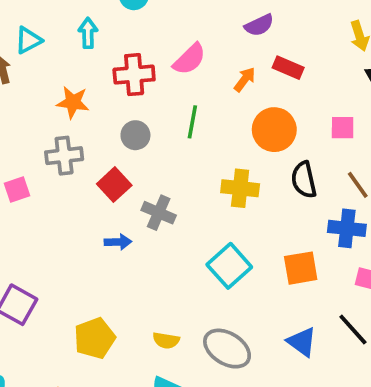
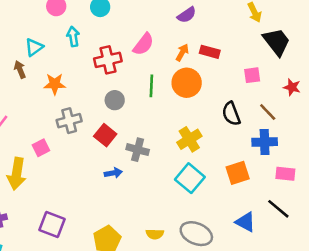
red rectangle: (288, 68) -> (210, 52), moved
orange star: (73, 102) -> (55, 84), moved
orange circle: (274, 130) -> (187, 83), moved
yellow cross: (240, 188) -> (189, 139), moved, turned -30

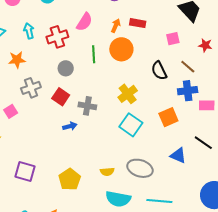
cyan arrow: (73, 37) -> (29, 31), moved
pink rectangle: (285, 174) -> (207, 105), moved

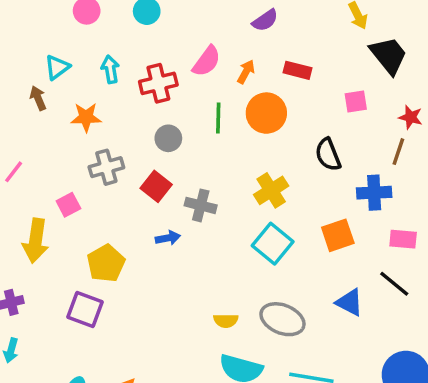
orange arrow: (116, 26) -> (246, 72), moved
brown line: (188, 67) -> (398, 152), moved, turned 63
pink rectangle: (207, 105) -> (403, 239), moved
yellow pentagon: (70, 179) -> (106, 263), moved

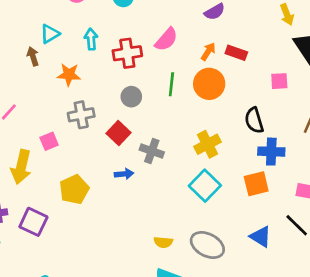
orange arrow: (246, 72) -> (208, 51), moved
blue cross: (374, 193) -> (271, 152), moved
purple square: (85, 310) -> (33, 222), moved

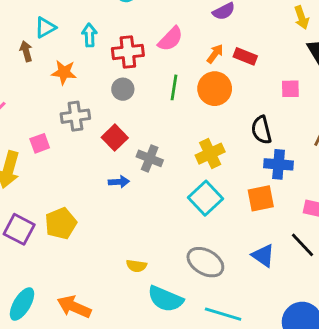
gray circle: (131, 97) -> (123, 89), moved
yellow pentagon: (74, 189) -> (61, 223), moved
yellow semicircle: (163, 242) -> (136, 266), moved

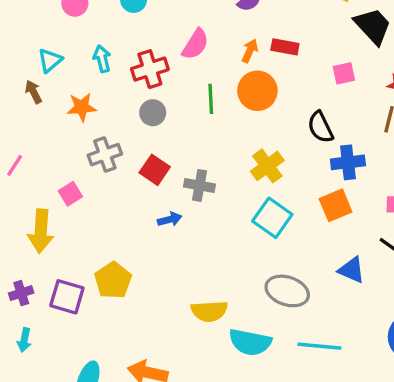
yellow semicircle: (136, 266) -> (209, 311), size x1.5

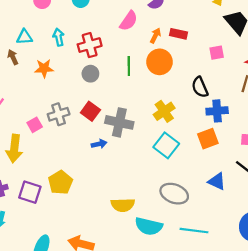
pink semicircle: (195, 44) -> (129, 21), moved
cyan triangle: (50, 60) -> (24, 37), turned 35
gray cross: (105, 155) -> (59, 114), moved
gray cross: (200, 185) -> (119, 122), size x1.4

